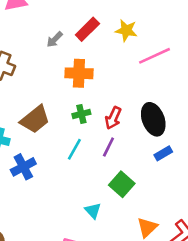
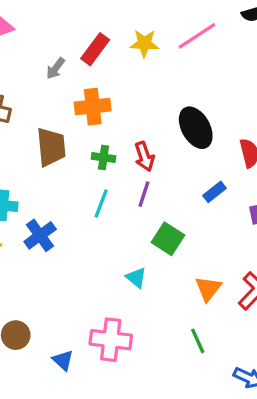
pink line: (155, 56) -> (197, 36), moved
green cross: (81, 114) -> (103, 158), turned 30
red arrow: (113, 118) -> (144, 156), turned -35
brown trapezoid: (35, 119) -> (51, 147), moved, turned -48
black ellipse: (153, 119) -> (196, 128), moved

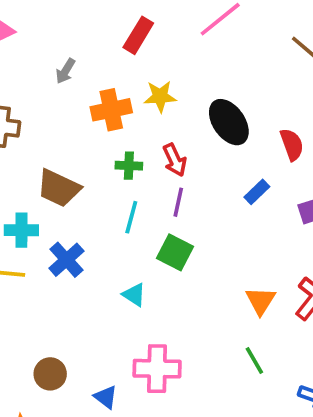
yellow star: (144, 43) -> (160, 96), moved
red rectangle: (95, 49) -> (138, 35), moved
brown trapezoid: (51, 147) -> (59, 188), moved, turned 126
green square: (168, 239) -> (175, 252), moved
cyan triangle: (136, 278) -> (134, 295), moved

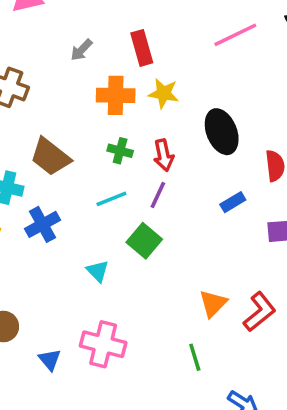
red rectangle: (138, 35) -> (142, 48), moved, turned -60
cyan line: (131, 217) -> (111, 199), turned 40

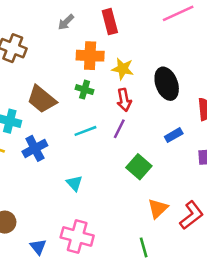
yellow star: (164, 93) -> (123, 69), moved
green cross: (120, 151) -> (85, 90), moved
green square: (144, 241) -> (139, 167), moved

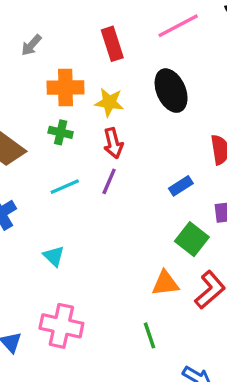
red rectangle: (110, 22) -> (112, 44), moved
black ellipse: (167, 84) -> (171, 91), moved
green square: (139, 167) -> (192, 239), moved
orange triangle: (158, 208) -> (165, 283), turned 40

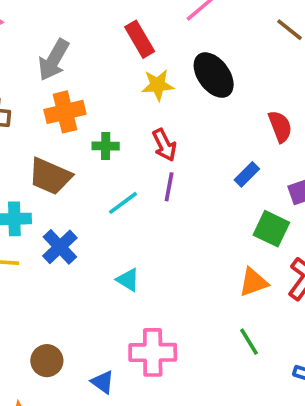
gray arrow: (31, 45) -> (54, 60), size x1.6
orange cross: (65, 87) -> (65, 112), moved
yellow star: (109, 102) -> (158, 85), moved

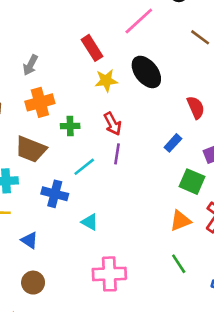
gray arrow: (54, 60) -> (30, 65), size x0.7
blue cross: (60, 247) -> (55, 194), moved, turned -30
blue triangle: (103, 382) -> (30, 240), moved

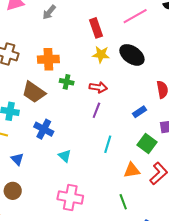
gray arrow: (30, 65) -> (49, 12), moved
black ellipse: (146, 72) -> (132, 55), turned -30
red arrow: (113, 124) -> (98, 87), turned -66
cyan line: (84, 167) -> (108, 144), moved, turned -48

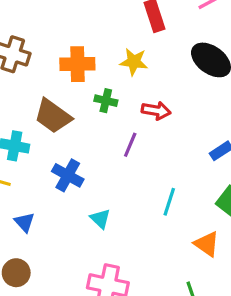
yellow star: (101, 54) -> (134, 62), moved
purple line: (96, 110) -> (130, 145), moved
orange triangle: (132, 170) -> (207, 244), turned 42

